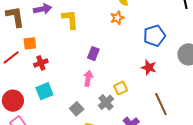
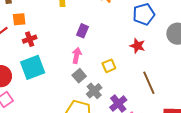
cyan square: (44, 91) -> (33, 67), size x1.4
gray cross: (106, 102) -> (94, 91), moved
gray square: (77, 109) -> (79, 76), moved

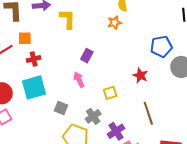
blue pentagon: (144, 14) -> (161, 46), moved
pink arrow: (77, 55) -> (79, 80), turned -42
gray square: (79, 76) -> (61, 108), moved, turned -32

